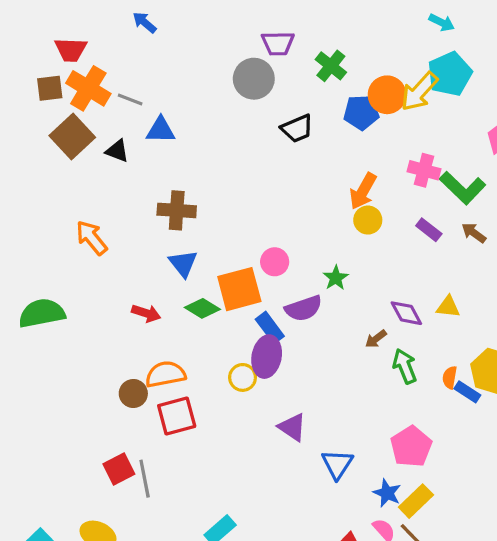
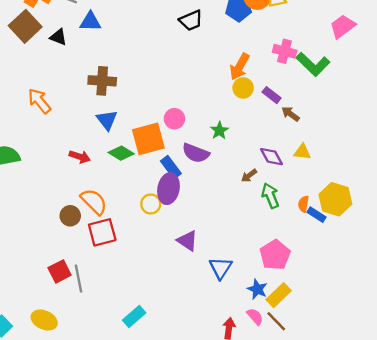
purple rectangle: (429, 230) -> (272, 95), moved
brown arrow: (474, 233) -> (290, 114), moved
purple semicircle: (304, 308) -> (196, 153), turned 40
orange semicircle: (165, 374) -> (94, 202), turned 56

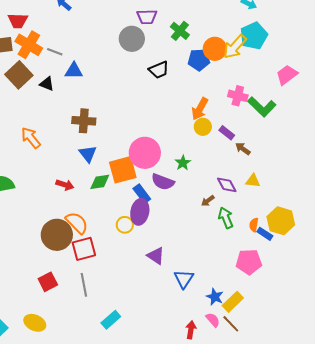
pink circle: (174, 119) -> (145, 153), size x1.8
green diamond: (121, 153) -> (100, 182), turned -40
brown circle: (70, 216) -> (57, 235), size x1.8
pink pentagon: (275, 255) -> (249, 262), moved, turned 30
gray line: (79, 279) -> (84, 285), moved

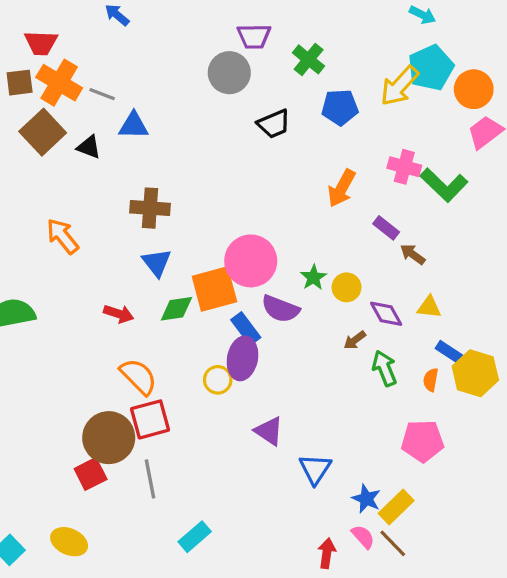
orange circle: (215, 49) -> (474, 89), moved
yellow circle: (203, 127) -> (347, 287), moved
blue rectangle: (265, 234) -> (449, 352), moved
brown circle: (57, 235) -> (109, 438), moved

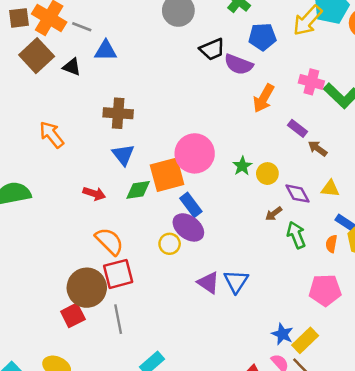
purple semicircle: (280, 309) -> (239, 64), moved
purple ellipse: (242, 358) -> (188, 227), turned -64
blue triangle: (315, 469) -> (236, 281), moved

